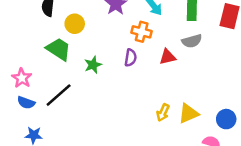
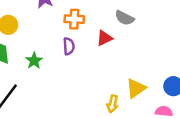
gray semicircle: (192, 41) -> (125, 18), turned 54
yellow arrow: (163, 113) -> (113, 104), moved

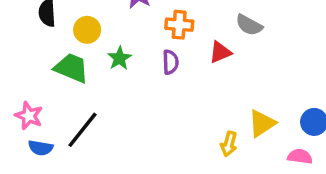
green star: (34, 61) -> (119, 58), moved

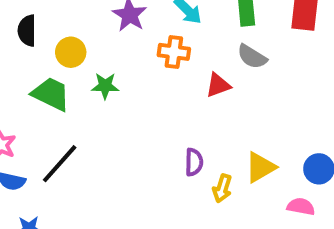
green star: (119, 58) -> (105, 86), turned 30
purple semicircle: (170, 62) -> (194, 162), moved

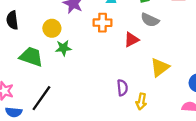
yellow circle: (71, 52) -> (52, 28), moved
yellow triangle: (260, 167) -> (160, 67), moved

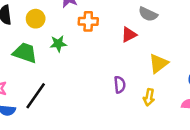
orange cross: (102, 23) -> (88, 21), moved
yellow circle: (52, 28) -> (36, 19), moved
yellow arrow: (141, 101) -> (149, 97), moved

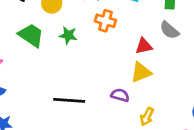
yellow triangle: (158, 63) -> (141, 72), moved
purple semicircle: (120, 85) -> (120, 95), turned -84
black line: (36, 96) -> (69, 100), moved, turned 44

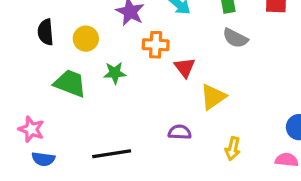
red triangle: (144, 46) -> (185, 67), moved, turned -42
purple semicircle: (120, 95) -> (180, 132), moved
black line: (69, 100) -> (112, 154), moved

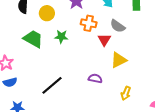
gray semicircle: (235, 38) -> (118, 26), moved
black line: (112, 154) -> (52, 85), turned -40
blue semicircle: (43, 159) -> (10, 82), turned -32

